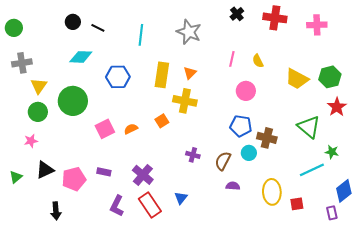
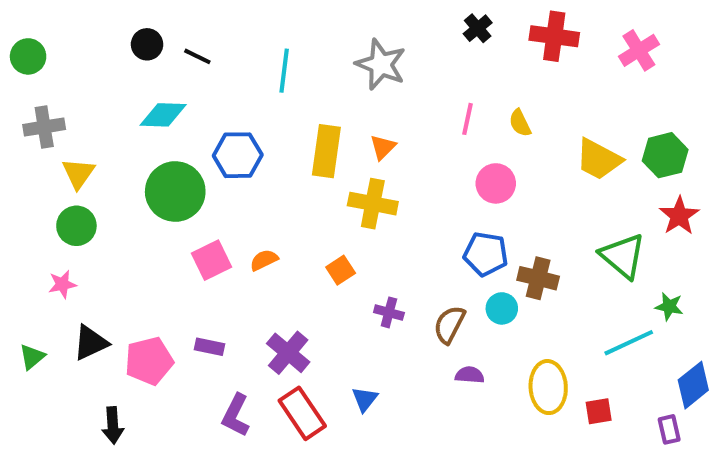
pink cross: (317, 25) -> (639, 50), turned -30
green circle: (73, 101) -> (175, 192), moved
orange square: (162, 121) -> (341, 270), moved

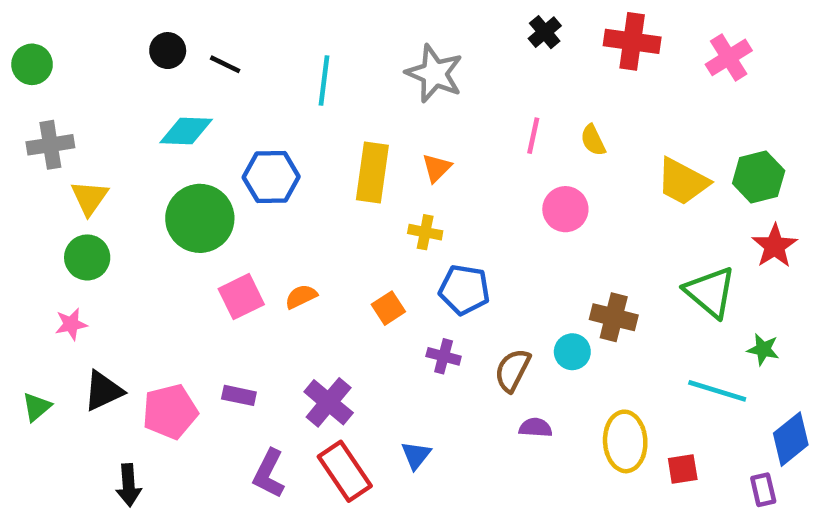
yellow cross: (373, 204) -> (425, 232), size x0.6
blue pentagon: (486, 254) -> (464, 290), moved
cyan line: (629, 343) -> (717, 391), turned 42

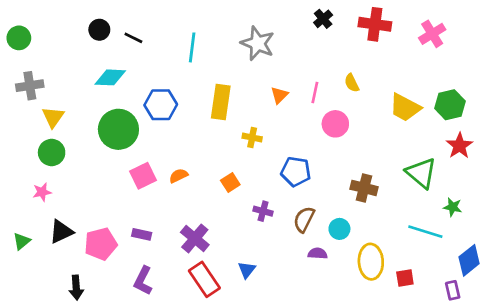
pink line: (533, 136) -> (315, 92), moved
orange triangle: (437, 168) -> (279, 95), moved
blue pentagon: (464, 290) -> (296, 172), moved
cyan circle: (572, 352) -> (339, 229), moved
purple L-shape: (269, 474) -> (143, 281), moved

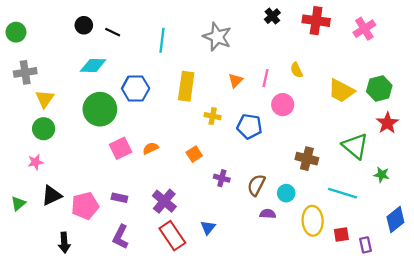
blue pentagon: (296, 172) -> (249, 126), moved
cyan line: (425, 232) -> (343, 193), moved
purple rectangle: (453, 290) -> (366, 245), moved

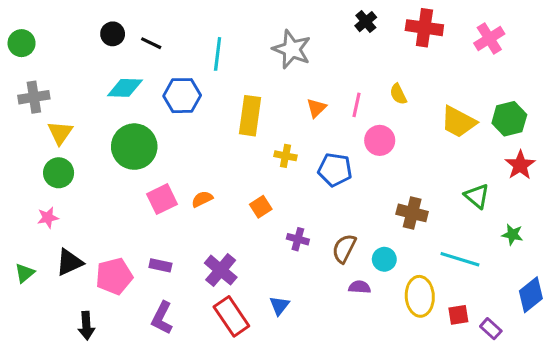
blue hexagon: (136, 88) -> (182, 96), moved
green triangle: (355, 146) -> (477, 196), size x0.7
purple rectangle: (366, 245) -> (491, 329), turned -35

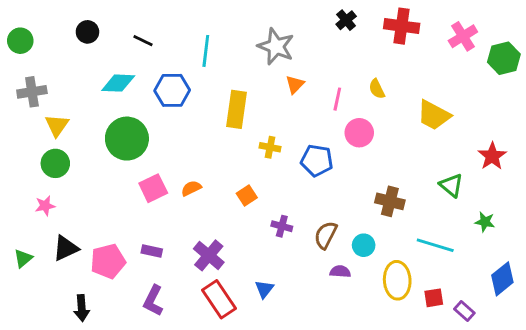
black circle: (113, 34) -> (87, 32), moved
orange triangle: (316, 108) -> (295, 84), moved
green hexagon: (509, 119) -> (504, 58), moved

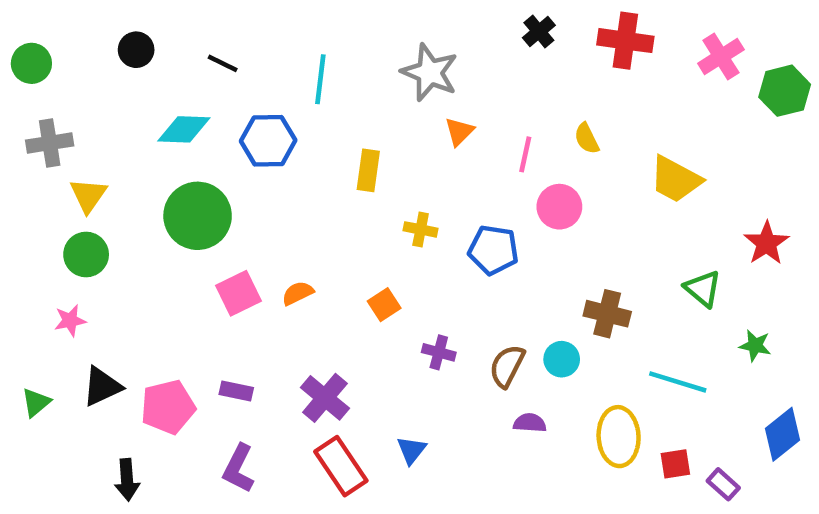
yellow rectangle: (236, 109) -> (368, 170), size x0.7
cyan circle: (364, 245) -> (562, 359), moved

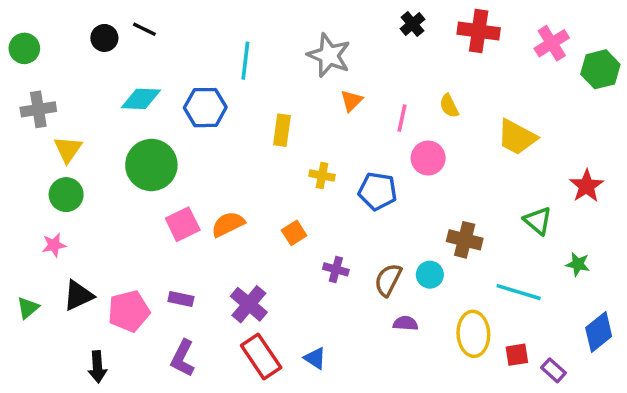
black line: (223, 63) -> (144, 29), moved
orange semicircle: (298, 293) -> (228, 224), size x1.4
blue triangle: (411, 450) -> (315, 358), moved, turned -35

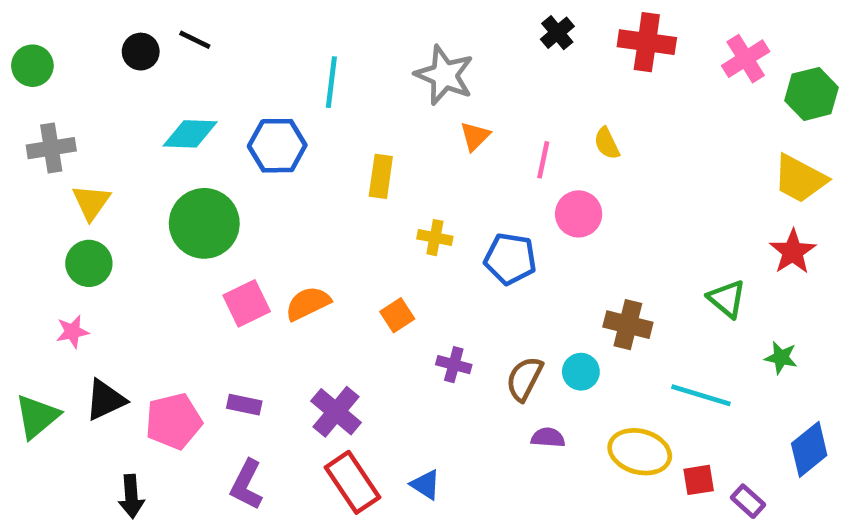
yellow trapezoid: (517, 137) -> (800, 179), moved
green triangle: (28, 308) -> (37, 416), size x1.5
yellow ellipse: (473, 334) -> (640, 452), turned -72

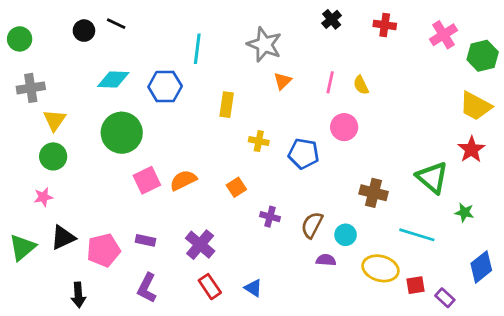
red cross: (647, 42) -> (385, 25), size x0.7
pink line: (543, 160) -> (330, 82), moved
green triangle: (727, 299) -> (432, 177), size x1.4
cyan circle: (581, 372) -> (346, 235), moved
red rectangle: (353, 482) -> (210, 287), size x0.7

